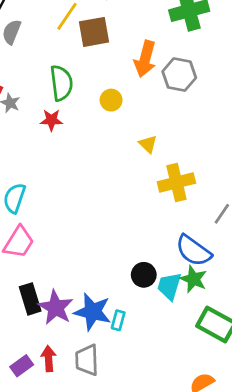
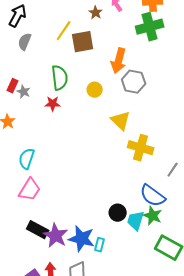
gray hexagon: (179, 75) -> (134, 82), moved
yellow triangle: (148, 144) -> (121, 121), size x1.5
yellow cross: (176, 182) -> (141, 148), turned 30
black rectangle: (30, 299) -> (38, 230), turned -45

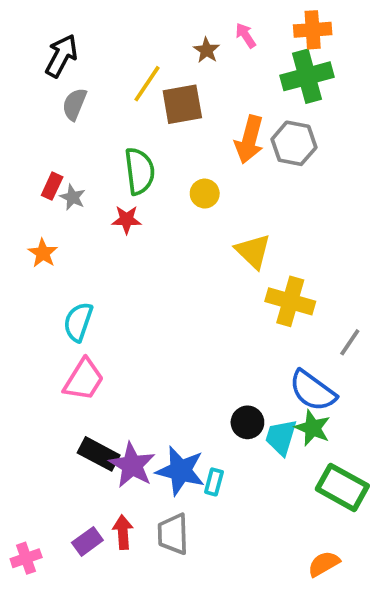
gray hexagon: (134, 82) -> (294, 143), moved

